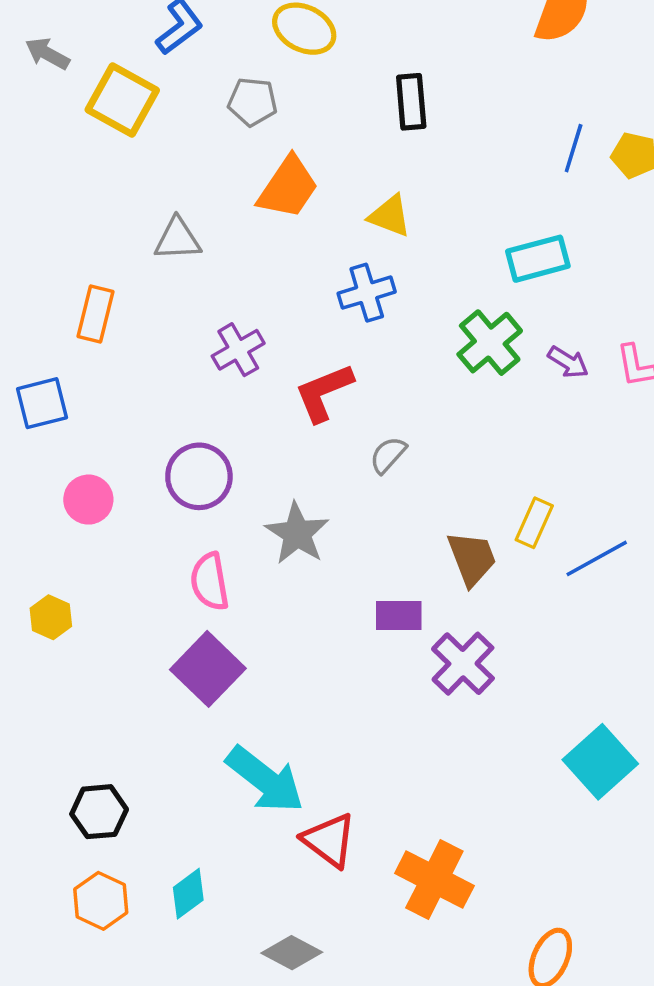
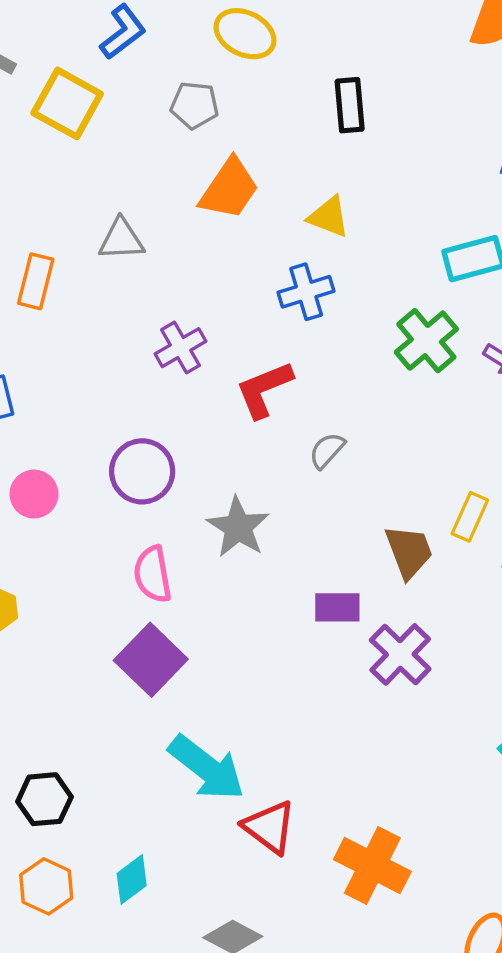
orange rectangle: (96, 314) -> (36, 281), moved

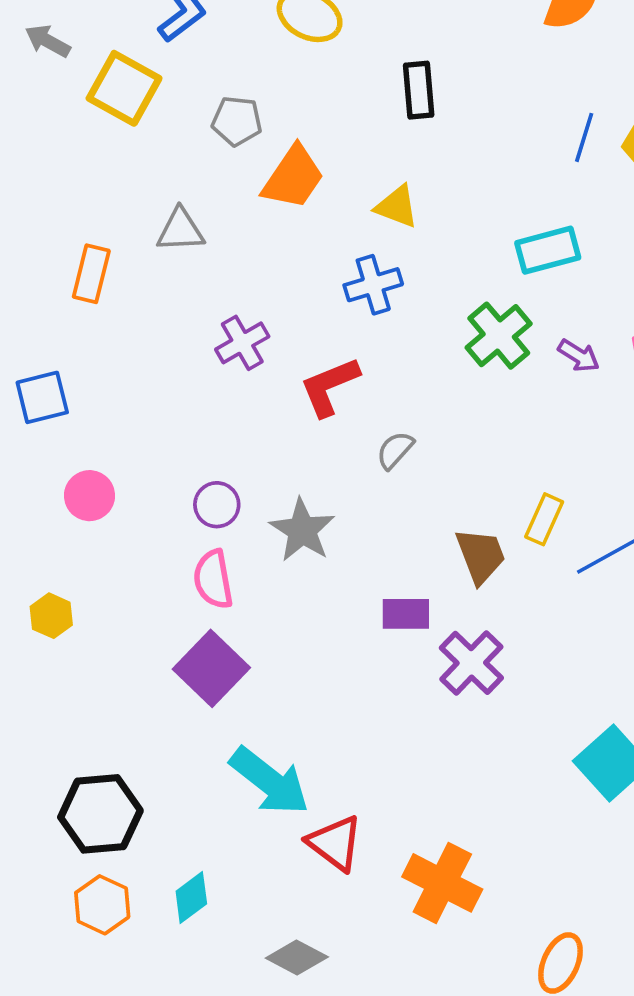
gray pentagon: (194, 105) -> (237, 121), moved
purple circle: (142, 471) -> (217, 505), moved, size x0.7
black hexagon: (44, 799) -> (100, 814), size x1.4

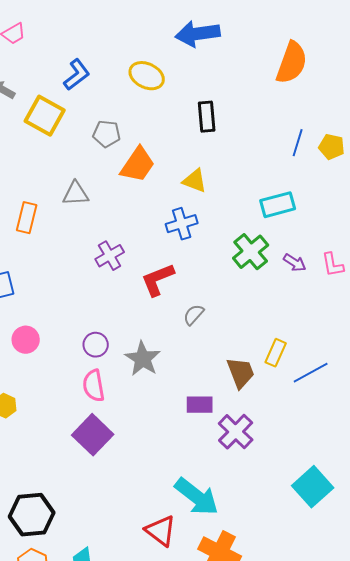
cyan arrow: (270, 781) -> (197, 497), moved

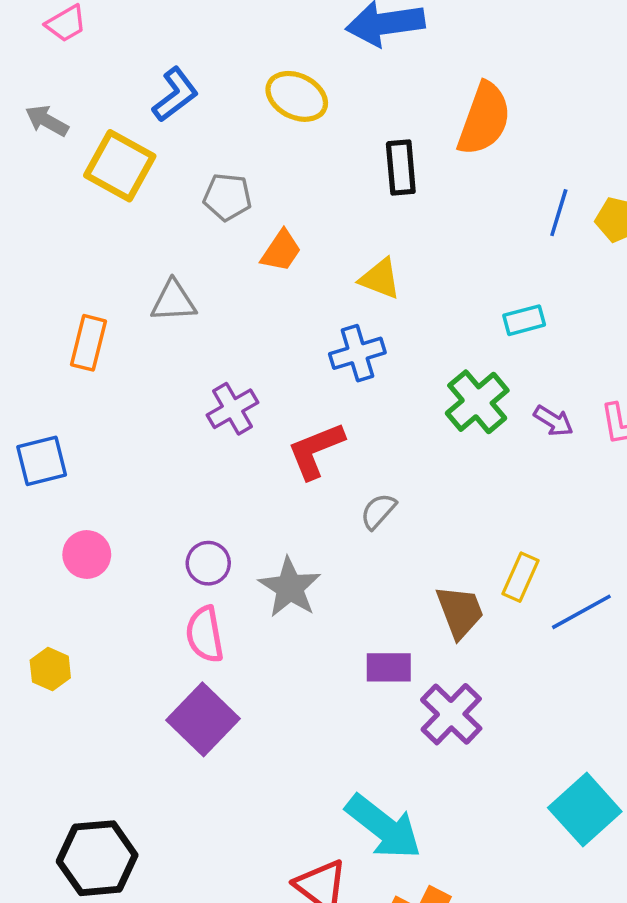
orange semicircle: (292, 63) -> (484, 119), moved
orange trapezoid: (138, 165) -> (281, 251), size x0.7
cyan rectangle: (278, 205) -> (524, 320), size x0.7

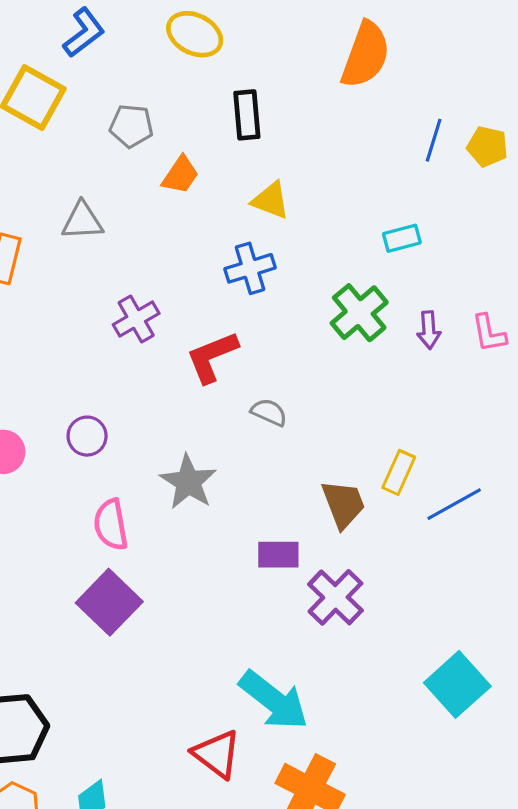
black rectangle: (401, 168) -> (247, 115), moved
purple arrow: (554, 421) -> (429, 330), turned 54
gray semicircle: (378, 511) -> (269, 412), turned 72
purple circle: (208, 563) -> (87, 436), moved

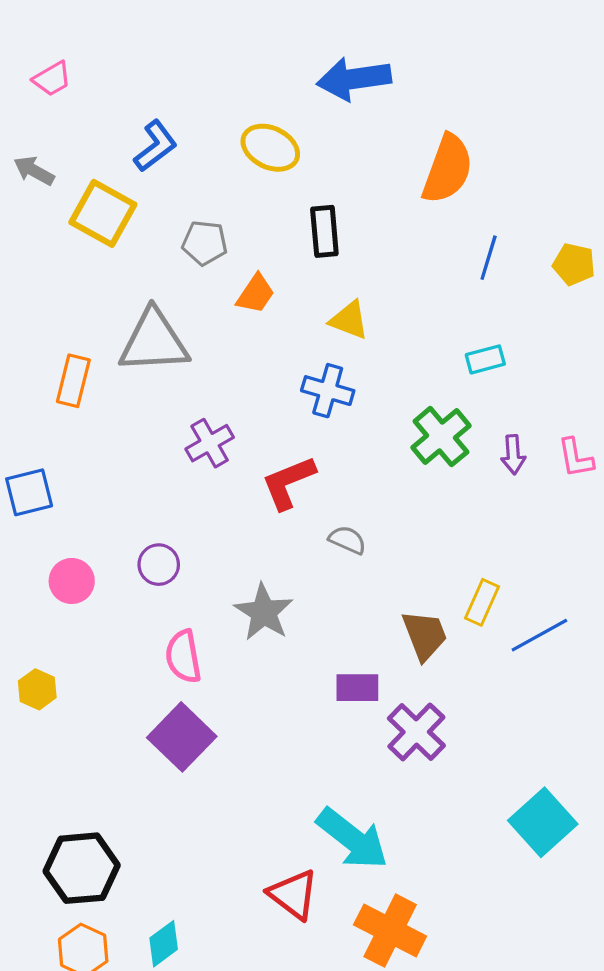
blue line: (434, 140) -> (489, 258), moved
gray triangle: (82, 221) -> (154, 341), size x1.6
blue cross: (250, 268) -> (328, 391), turned 33

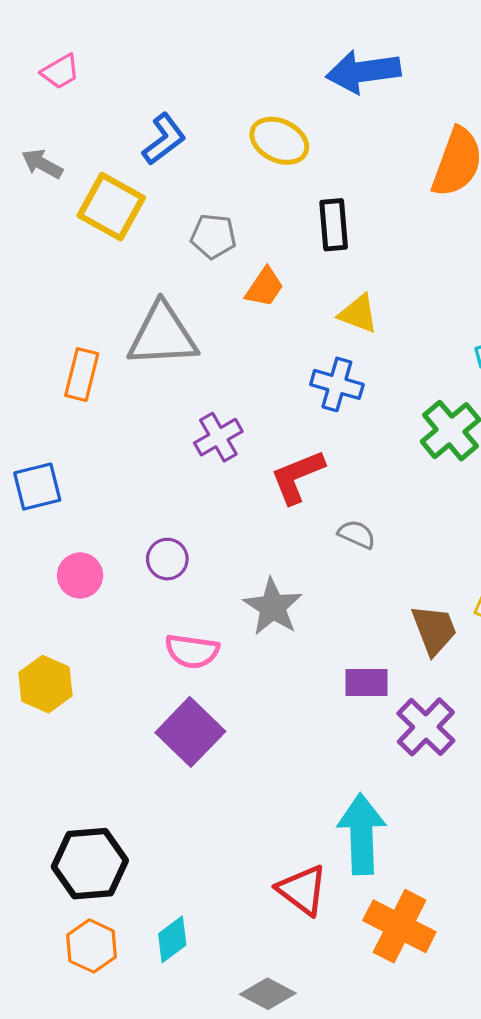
pink semicircle: (183, 656) -> (192, 651), turned -72
yellow hexagon: (37, 689) -> (45, 684), size x1.4
cyan arrow: (352, 839) -> (362, 834), turned -130

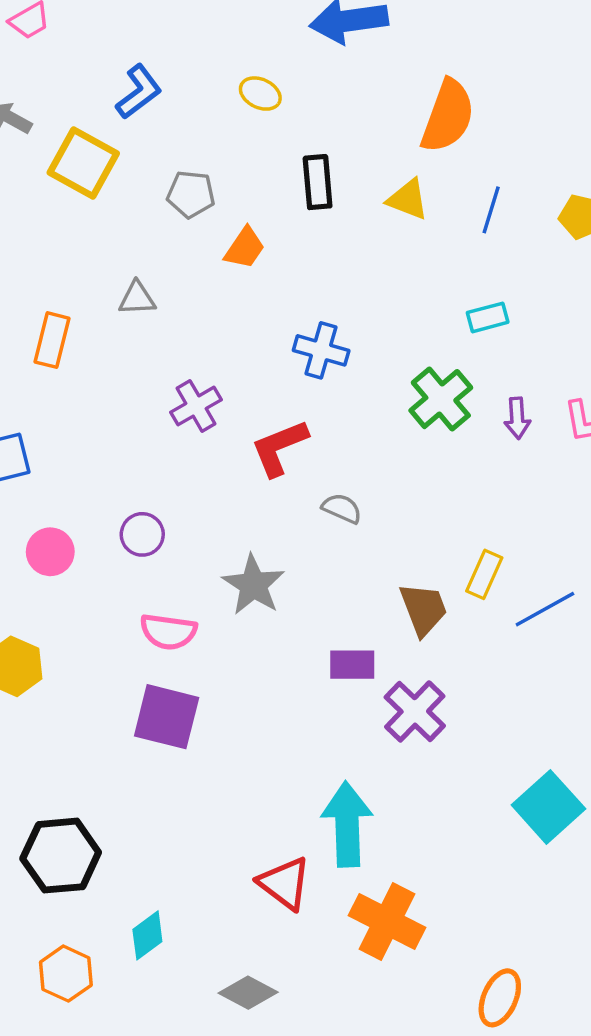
yellow ellipse: (279, 141) -> (260, 94), size x0.7
yellow triangle: (358, 314) -> (408, 199), moved
gray triangle: (162, 335) -> (137, 298), size x0.5
purple square: (190, 732) -> (167, 717), turned -30
orange hexagon: (92, 946) -> (66, 974), moved

